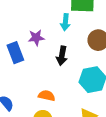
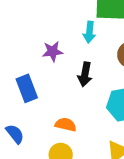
blue rectangle: (15, 53) -> (27, 88), moved

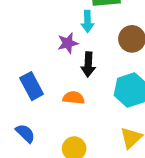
purple star: (53, 51) -> (68, 43), moved
orange semicircle: (66, 125) -> (74, 98), moved

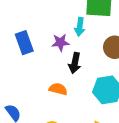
blue rectangle: (32, 86) -> (24, 43), moved

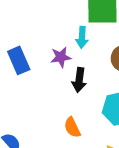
orange semicircle: (58, 89) -> (72, 127), moved, turned -126

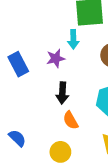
black arrow: (79, 80) -> (62, 93), moved

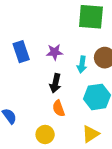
cyan arrow: (73, 39) -> (82, 64), moved

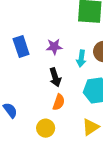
black arrow: (55, 83) -> (55, 77), turned -30
orange semicircle: (59, 108) -> (59, 102), turned -140

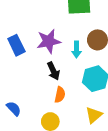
purple star: (54, 47) -> (49, 41), size x1.5

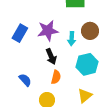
blue rectangle: (16, 45) -> (20, 33), turned 54
blue semicircle: (14, 109) -> (25, 80), moved

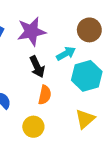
cyan arrow: (72, 39) -> (66, 54), moved, turned -120

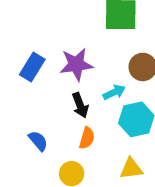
yellow triangle: (85, 119) -> (131, 169), turned 30

